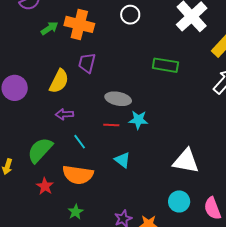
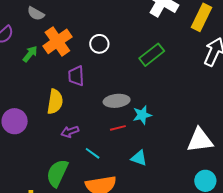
white circle: (130, 15) -> (99, 44), moved
orange cross: (79, 24) -> (57, 41), turned -32
green rectangle: (165, 65) -> (152, 55), turned -30

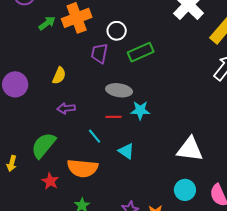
green rectangle: (152, 55) -> (141, 52), moved
purple trapezoid: (76, 76) -> (99, 53), moved
yellow semicircle: (55, 102) -> (59, 76), size x0.7
cyan line: (93, 153) -> (95, 136), moved

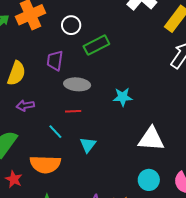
purple trapezoid: (99, 53) -> (55, 61), moved
yellow semicircle: (59, 76) -> (16, 73), size x1.4
cyan star: (140, 110) -> (123, 97), moved
cyan triangle: (126, 151) -> (88, 145), turned 36

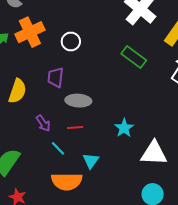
green rectangle: (96, 45) -> (134, 57), moved, turned 65
cyan star: (123, 97) -> (124, 128), moved, turned -30
purple arrow: (25, 106) -> (43, 123), moved, turned -114
orange semicircle: (45, 164) -> (67, 181), moved

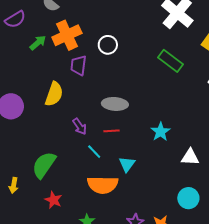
purple trapezoid: (56, 77) -> (79, 65), moved
white triangle: (154, 153) -> (190, 157), size x0.7

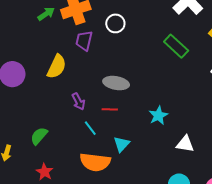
green semicircle: (44, 165) -> (39, 136), size x0.7

